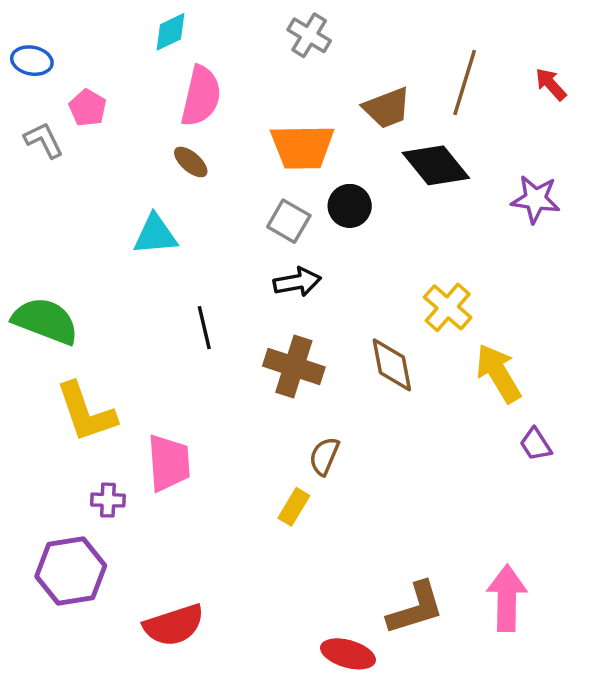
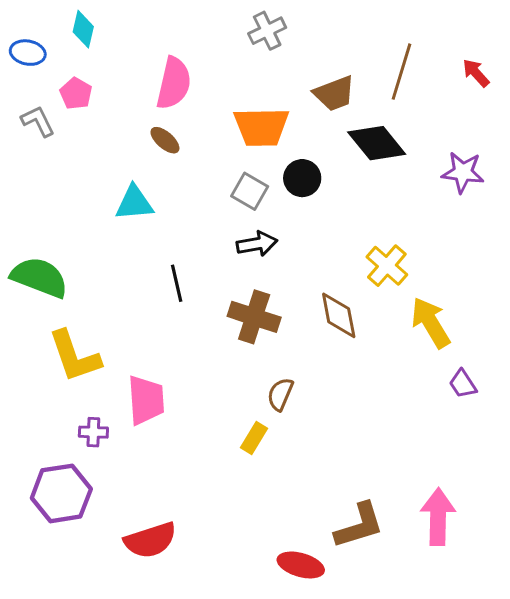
cyan diamond: (170, 32) -> (83, 29), moved, turned -51
gray cross: (309, 35) -> (267, 31), turned 33

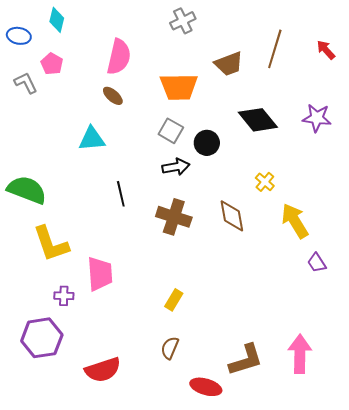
black diamond: (377, 143) -> (258, 120), moved
black circle: (302, 178) -> (207, 143), moved
yellow cross: (387, 266) -> (265, 182), size x0.7
brown semicircle: (280, 394) -> (170, 348), moved

